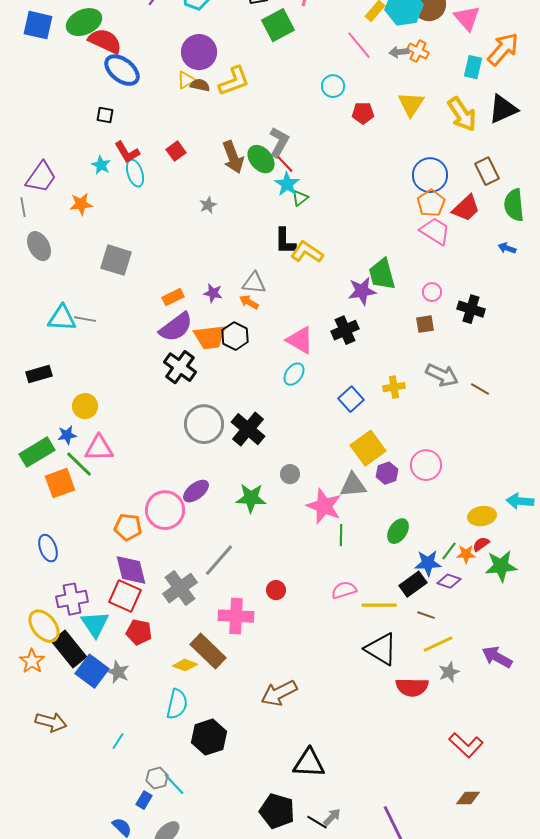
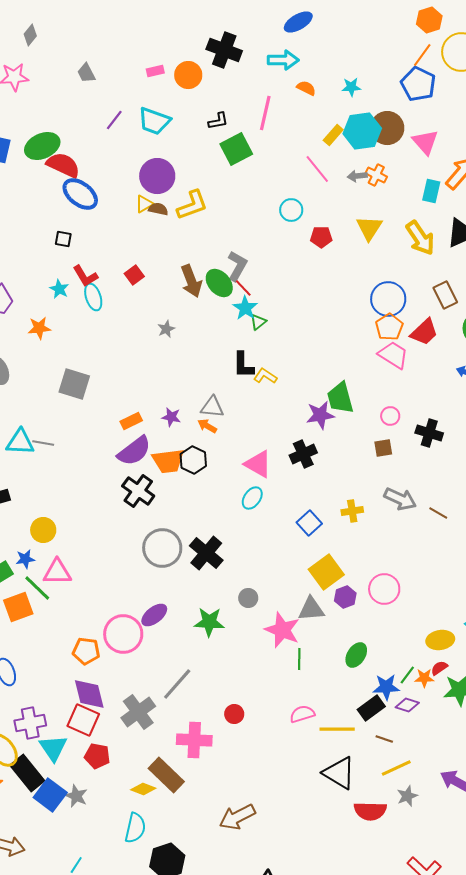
yellow L-shape: (307, 252) -> (265, 376), size x0.7

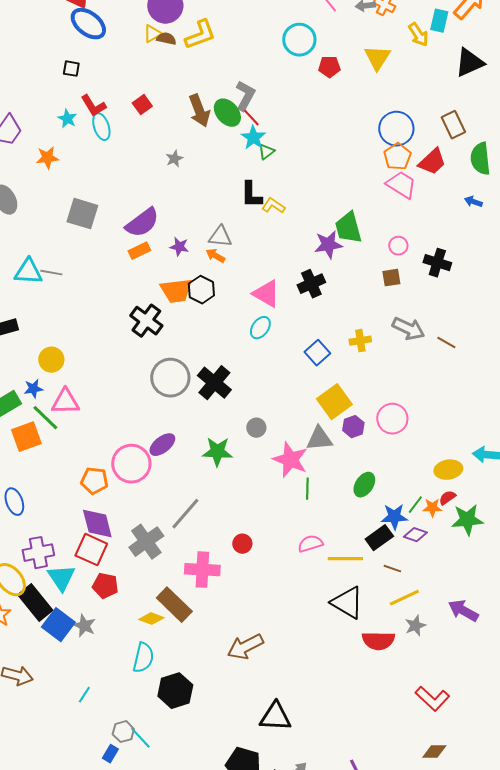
cyan circle: (291, 210) -> (299, 40), size x1.4
yellow arrow: (420, 238) -> (418, 35), moved, size x0.7
purple semicircle: (134, 451) -> (142, 223), moved

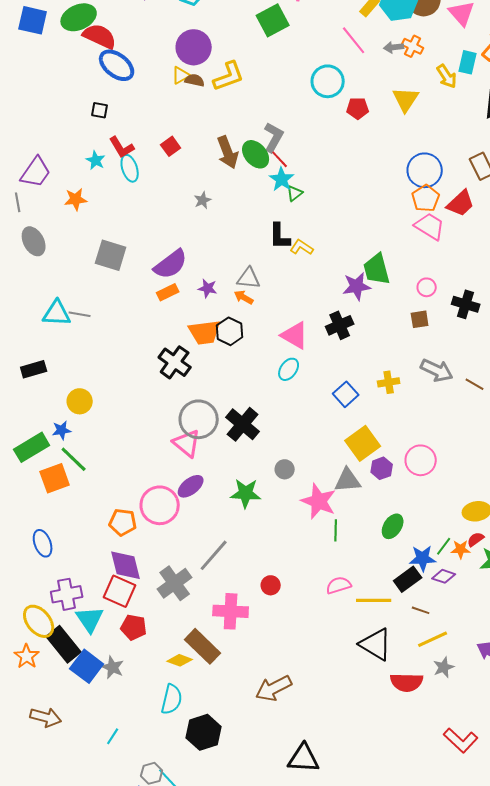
pink triangle: (65, 402) -> (187, 443), moved, turned 40

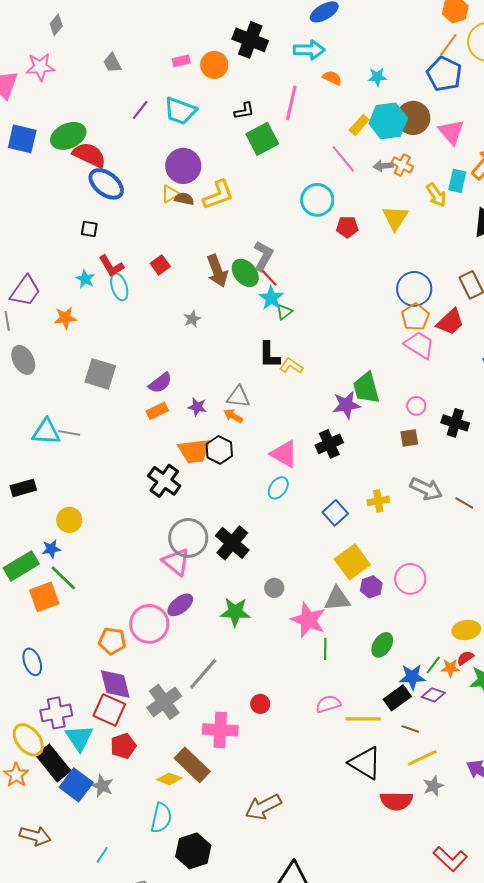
purple semicircle: (171, 264) -> (160, 383), size x0.7
red pentagon: (134, 627) -> (123, 746), turned -30

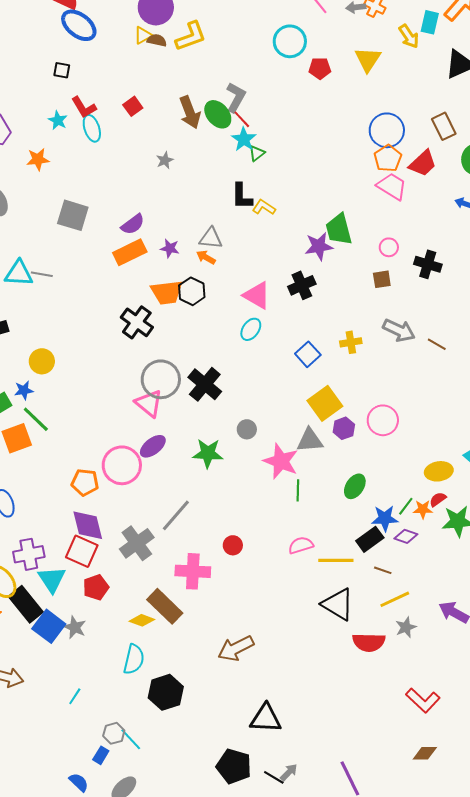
orange rectangle: (157, 411) -> (130, 252), size x1.5

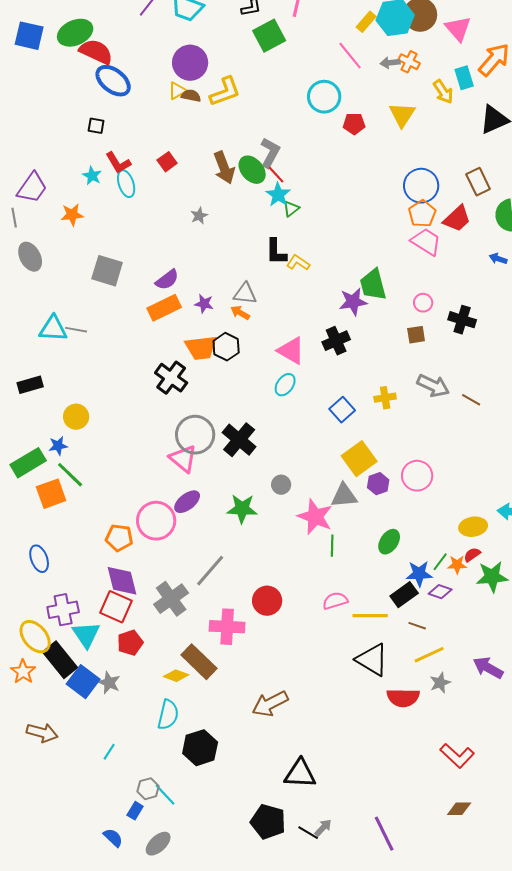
cyan rectangle: (430, 22) -> (464, 78), turned -30
red circle: (233, 545) -> (267, 601), size x1.5

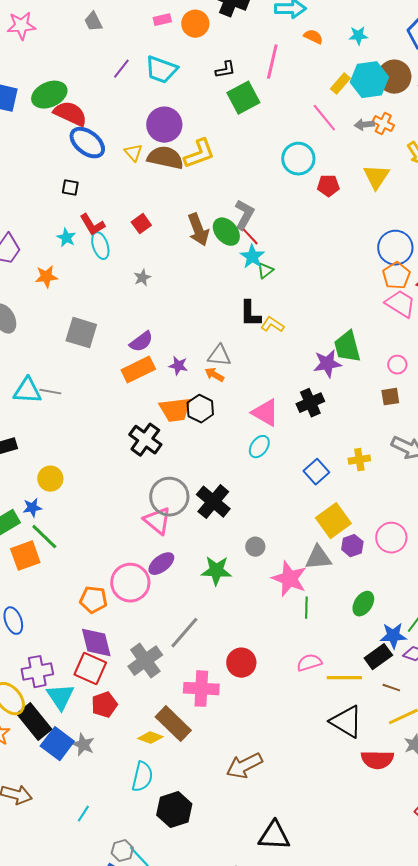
yellow triangle: (177, 91) -> (133, 153), moved, turned -42
brown semicircle: (191, 96) -> (165, 158), size x1.8
gray star: (199, 216) -> (142, 278), moved

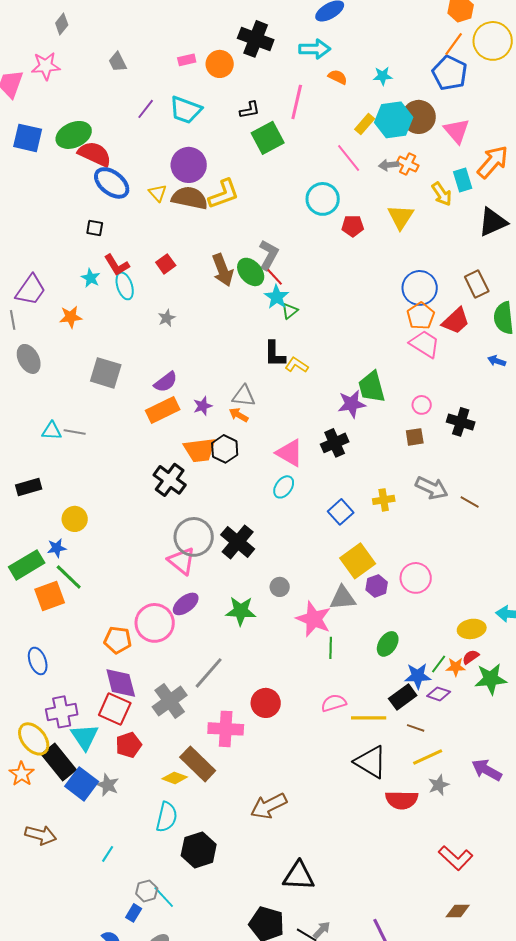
purple star: (178, 366) -> (203, 406), turned -30
cyan triangle: (27, 391) -> (52, 431), size x0.7

